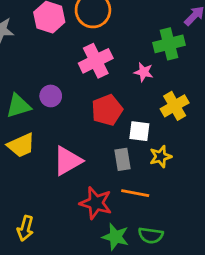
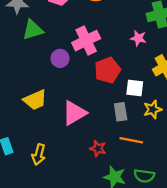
pink cross: (96, 61) -> (86, 41), moved
green triangle: (18, 106) -> (33, 30), moved
red star: (96, 203) -> (98, 149), size x0.6
yellow arrow: (25, 228) -> (39, 154), moved

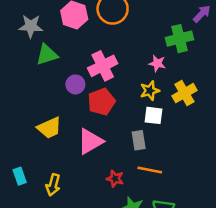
red pentagon: (107, 70) -> (101, 102), moved
yellow star: (153, 109) -> (150, 91), moved

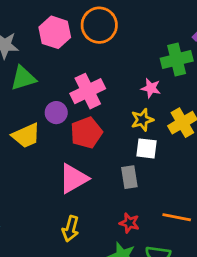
yellow trapezoid: (49, 128) -> (26, 136), moved
orange line: (150, 170) -> (177, 217), moved
red star: (115, 179) -> (129, 223), moved
yellow arrow: (53, 185) -> (71, 229), moved

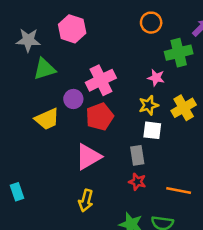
orange circle: (99, 25) -> (151, 23), moved, size x0.7
red star: (129, 223) -> (137, 182), moved

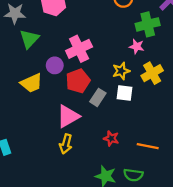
green triangle: (45, 69) -> (29, 39), turned -30
pink star: (156, 78) -> (137, 47), moved
gray rectangle: (137, 155) -> (98, 97), moved, turned 42
yellow arrow: (86, 201) -> (66, 144), moved

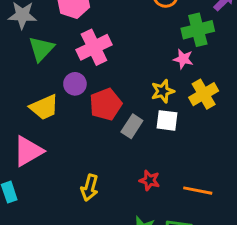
pink cross: (79, 49) -> (94, 47), moved
pink triangle: (68, 116) -> (28, 151), moved

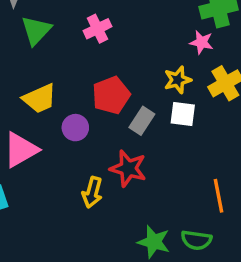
pink cross: (94, 47) -> (98, 29), size x0.7
purple circle: (75, 84) -> (75, 128), moved
red star: (150, 180) -> (128, 169), moved, size x1.5
orange line: (198, 191) -> (219, 196), turned 68

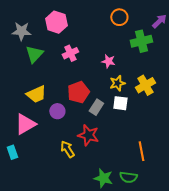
pink star: (201, 42) -> (108, 61), moved
yellow arrow: (92, 192) -> (67, 149), turned 132

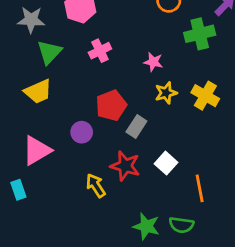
yellow cross: (145, 85) -> (205, 96), turned -30
yellow trapezoid: (36, 94) -> (38, 91), moved
white square: (120, 103) -> (166, 163), moved, turned 35

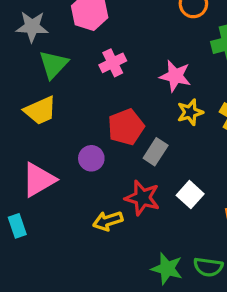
pink star: (153, 62) -> (175, 76), size x1.4
yellow arrow: (96, 186) -> (108, 221), turned -75

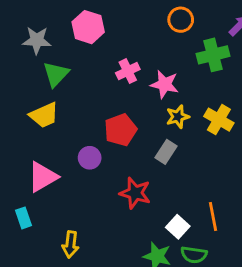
pink cross: (113, 63) -> (128, 71), moved
gray rectangle: (156, 152) -> (166, 152), moved
white square: (190, 195) -> (178, 227), moved
yellow arrow: (108, 221) -> (71, 244), moved, turned -65

